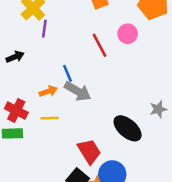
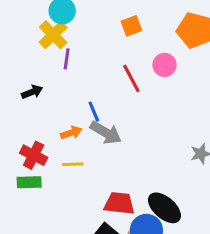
black ellipse: (128, 128) -> (164, 208), moved
red trapezoid: (89, 151) -> (119, 203), turned -52

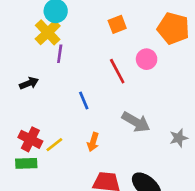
orange arrow: (71, 133) -> (93, 142), moved, turned 126
gray arrow: (106, 133) -> (136, 122), moved
yellow line: (73, 164) -> (54, 145), moved, turned -36

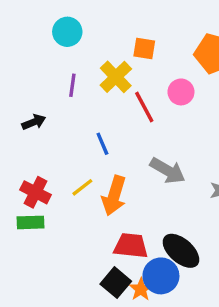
orange square: (117, 24) -> (144, 48), turned 30
yellow cross: (48, 32) -> (116, 77), moved
orange arrow: (93, 142) -> (114, 196), size x1.6
yellow line: (54, 145) -> (82, 187), moved

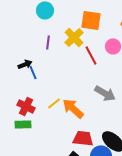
orange square: (144, 48) -> (91, 20), size x1.5
blue line: (102, 144) -> (33, 72), moved
orange arrow: (114, 196) -> (73, 108), turned 115

